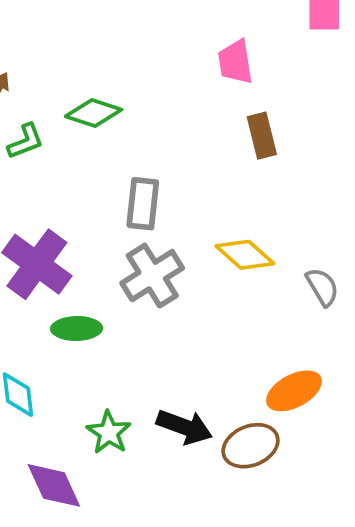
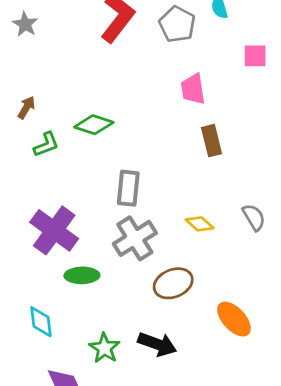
yellow diamond: (245, 255) -> (200, 224), size x0.7
gray semicircle: (322, 287) -> (254, 217), moved
orange ellipse: (294, 391) -> (234, 319), turned 75
brown ellipse: (251, 446) -> (173, 283), moved

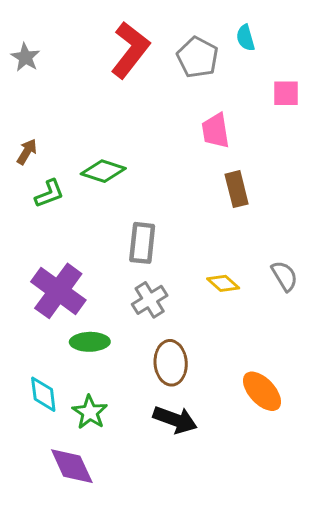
gray cross: (135, 238) -> (150, 300), size x0.7
brown ellipse: (173, 283) -> (171, 363), moved, turned -72
green star: (104, 348) -> (90, 412), moved

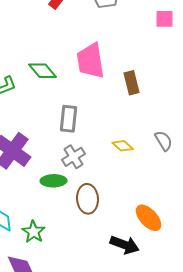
pink trapezoid: (216, 131) -> (91, 61), moved, size x1.5
green diamond: (103, 171) -> (43, 71), turned 32
green ellipse: (90, 342) -> (54, 181), moved
black arrow: (175, 420) -> (125, 245), moved

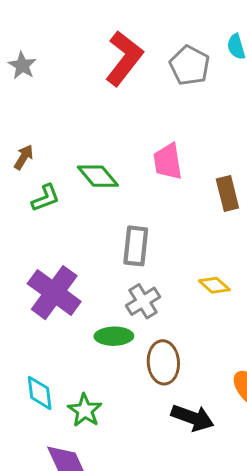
pink trapezoid: (91, 61) -> (168, 162), size x0.7
black arrow: (125, 245) -> (192, 418), moved

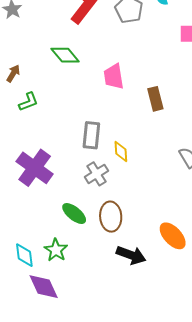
green diamond: (98, 176) -> (65, 55), moved
yellow diamond: (214, 285) -> (121, 152), moved, turned 45
green ellipse: (114, 336) -> (74, 214), moved, turned 40
cyan diamond: (40, 393) -> (24, 255), moved

